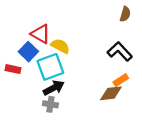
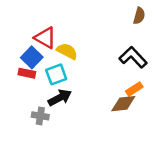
cyan square: (50, 67) -> (56, 74), size x0.7
red rectangle: (13, 69) -> (27, 73), moved
gray cross: (50, 104) -> (40, 116), moved

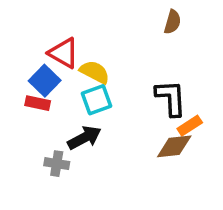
brown semicircle: (139, 16) -> (172, 22), moved
black L-shape: (133, 57) -> (171, 98), moved, turned 40
cyan square: (56, 74) -> (96, 100), moved

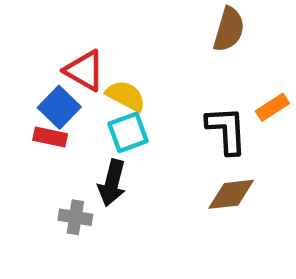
brown semicircle: (172, 22) -> (229, 29), size x1.4
orange rectangle: (190, 126) -> (272, 107), moved
black arrow: (84, 138) -> (112, 183), turned 132

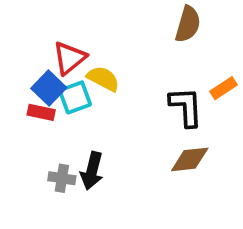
red triangle: (84, 71) -> (69, 58), turned 51
cyan square: (128, 132) -> (75, 97), moved
black arrow: (112, 183) -> (92, 171), moved

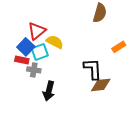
black L-shape: (186, 107) -> (93, 69), moved
gray cross: (62, 178) -> (34, 70), moved

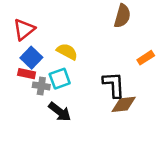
red triangle: (37, 31) -> (24, 29), moved
cyan square: (40, 52) -> (60, 79), moved
black arrow: (49, 91) -> (60, 112), turned -66

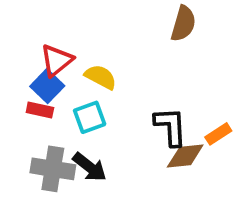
red triangle: (24, 29) -> (57, 60), moved
orange rectangle: (146, 58) -> (218, 134), moved
gray cross: (41, 86) -> (53, 169), moved, size x1.6

